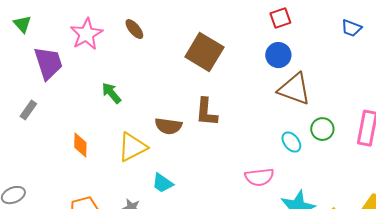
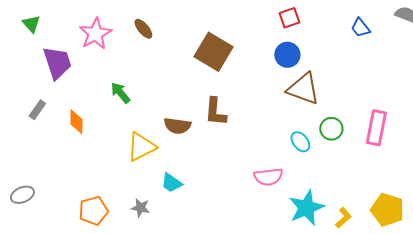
blue trapezoid: (351, 28) -> (360, 28), turned 30
orange diamond: (80, 145) -> (76, 122), moved

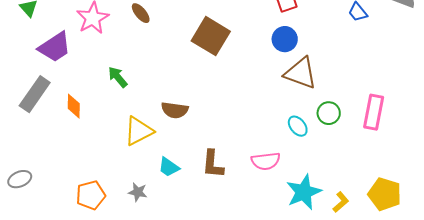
purple trapezoid: (57, 63) -> (55, 47), turned 75
gray rectangle: (37, 110) -> (35, 94), size x1.8
brown L-shape: (215, 112) -> (213, 164), moved

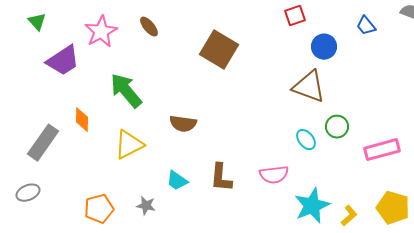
blue circle: (285, 39) -> (324, 47), moved
green arrow: (118, 77) -> (126, 91), size x1.6
gray rectangle: (35, 94) -> (43, 143), moved
pink rectangle: (374, 112) -> (382, 150), moved, turned 64
yellow triangle: (139, 131) -> (129, 145), moved

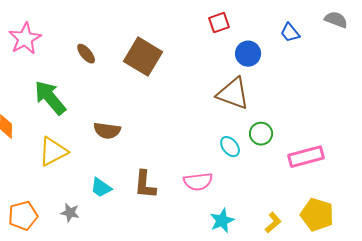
brown ellipse: (149, 27) -> (86, 54), moved
cyan star: (312, 206) -> (222, 221), moved, size x0.7

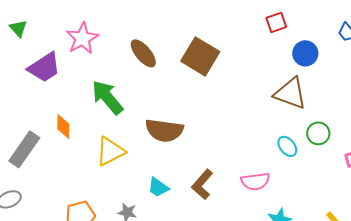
brown ellipse: (86, 54) -> (143, 53), size x1.4
brown semicircle: (107, 131) -> (164, 130), size x1.4
brown L-shape: (145, 185) -> (202, 184), turned 36

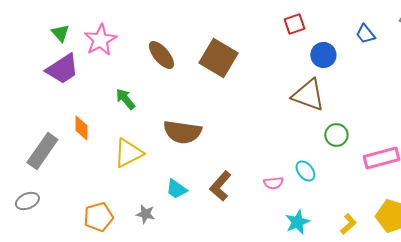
green triangle: (18, 28) -> (60, 33), moved
green arrow: (107, 97) -> (125, 99), size x0.6
cyan ellipse: (287, 146) -> (305, 171), moved
pink semicircle: (255, 181) -> (273, 183), size x0.7

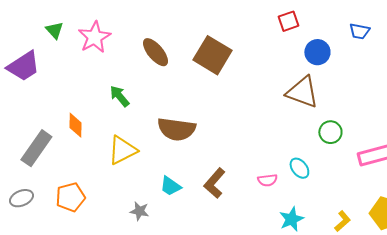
blue trapezoid: (365, 34) -> (359, 31), turned -40
purple trapezoid: (62, 69) -> (23, 66), moved
orange pentagon: (98, 217) -> (70, 197), moved

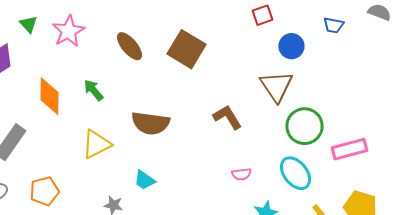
brown triangle: (302, 92) -> (276, 86), turned 36
orange diamond: (75, 125) -> (49, 96), moved, size x1.5
green circle: (330, 132) -> (304, 126), size x1.6
cyan ellipse: (299, 168) -> (295, 173), moved, size x1.6
brown L-shape: (214, 183) -> (227, 117), moved, turned 108

